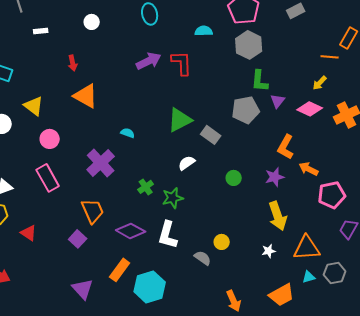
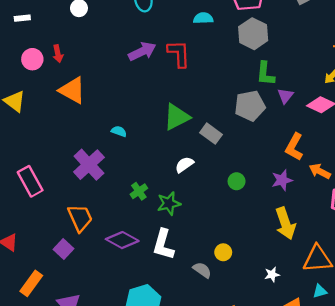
pink circle: (50, 139) -> (32, 59), moved
white star: (269, 251) -> (272, 274), moved
orange rectangle: (120, 270) -> (31, 283), moved

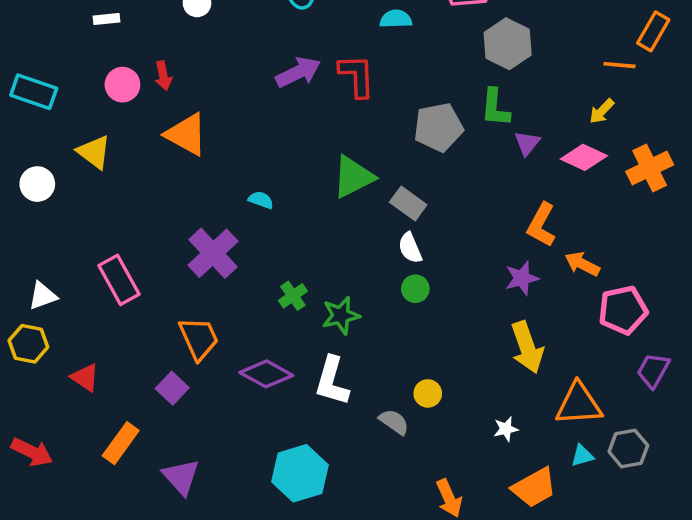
gray hexagon: (253, 34) -> (508, 44), moved
gray pentagon: (250, 106) -> (438, 127), moved
white semicircle: (184, 165) -> (410, 248), moved, turned -78
green circle: (237, 181) -> (415, 289), moved

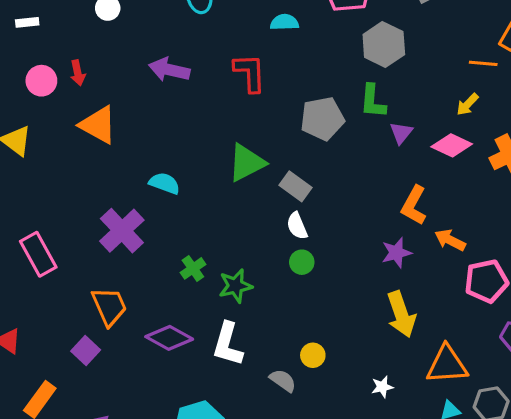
purple arrow: (298, 72) -> (169, 70), moved, turned -141
cyan semicircle: (261, 200) -> (165, 183), size x1.4

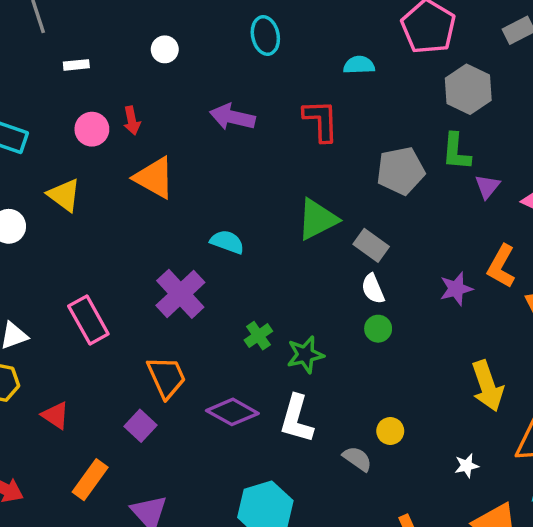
purple star: (396, 253) -> (456, 289), moved

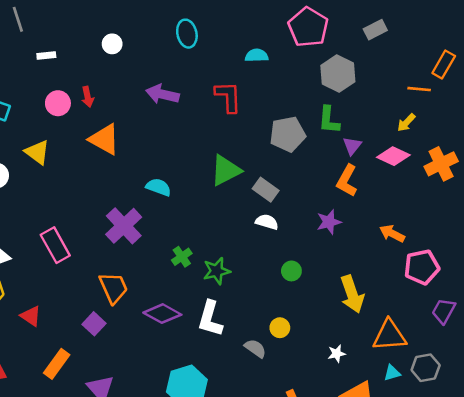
orange L-shape: (501, 266) -> (347, 181), moved
white semicircle: (373, 289) -> (267, 222), turned 130
green circle: (378, 329) -> (291, 271), moved

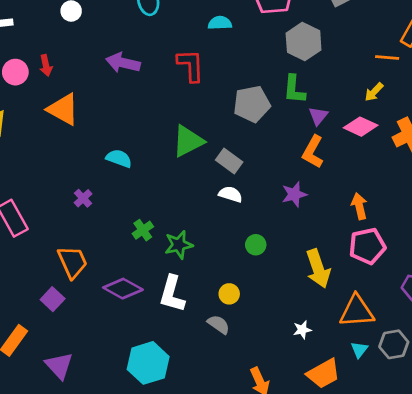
purple cross: (124, 226) -> (83, 198), size x0.5
orange arrow: (392, 234) -> (359, 206), turned 50
pink pentagon: (422, 267) -> (367, 246), moved
yellow circle: (280, 328) -> (229, 294), moved
cyan triangle: (392, 373) -> (359, 350), turned -36

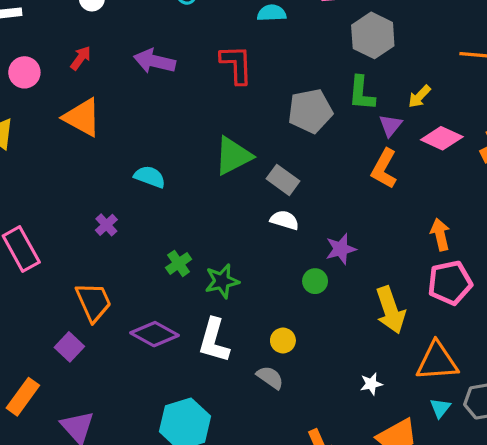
red arrow: (46, 65) -> (81, 58), moved, turned -132
yellow arrow: (374, 92) -> (419, 96), moved
purple star: (294, 194) -> (341, 249), moved

